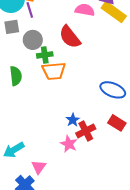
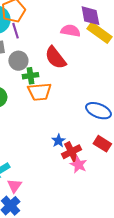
pink star: (69, 144) -> (78, 165), moved
pink triangle: (39, 167) -> (14, 186), moved

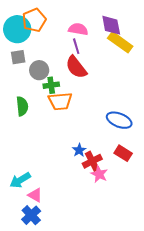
purple line: (15, 31) -> (76, 46), moved
pink semicircle: (70, 31) -> (78, 29), moved
pink triangle: (14, 186) -> (35, 195), turned -35

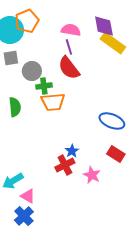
red cross: (92, 161) -> (65, 165), moved

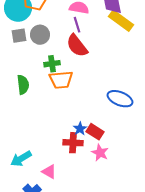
gray circle: (32, 71) -> (40, 35), moved
red rectangle: (116, 154) -> (95, 132), moved
red cross: (65, 165) -> (73, 143), turned 30
pink triangle: (28, 196) -> (49, 172), moved

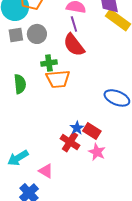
red cross: (73, 143) -> (70, 142), turned 30

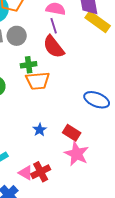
blue star: (77, 128) -> (40, 130), moved
red cross: (70, 142) -> (41, 172), moved, turned 30
pink star: (97, 152) -> (77, 154), size x1.4

